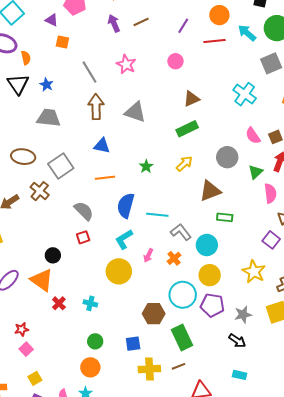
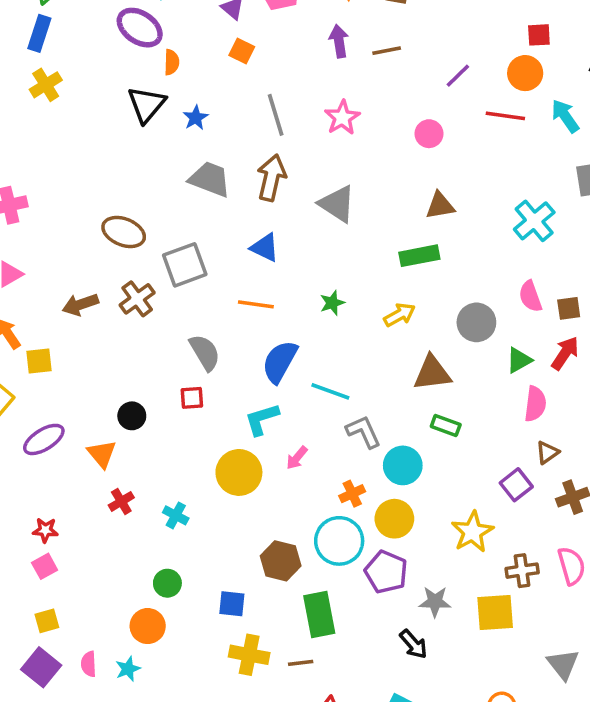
gray trapezoid: (49, 118) -> (210, 179), moved
orange cross: (174, 258) -> (352, 494), moved
orange triangle: (42, 280) -> (102, 454), size x0.7

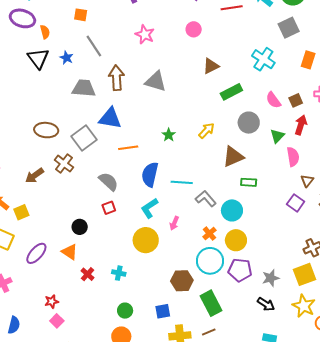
gray line: (276, 115) -> (94, 46), moved
blue triangle: (265, 248) -> (110, 118), moved, size x1.4
green rectangle: (419, 256) -> (231, 92), moved
yellow star: (472, 532) -> (304, 306), moved

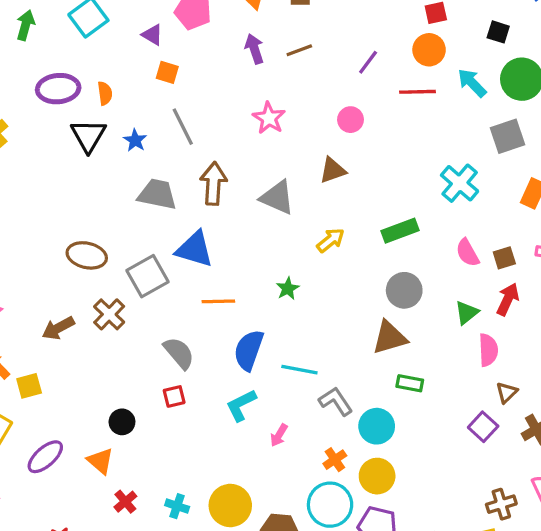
purple ellipse: (22, 18) -> (58, 89), moved, turned -30
brown triangle: (211, 66) -> (333, 170), moved
gray circle: (249, 123) -> (404, 290), moved
yellow arrow: (206, 131) -> (331, 240), moved
yellow circle: (146, 240) -> (230, 505), moved

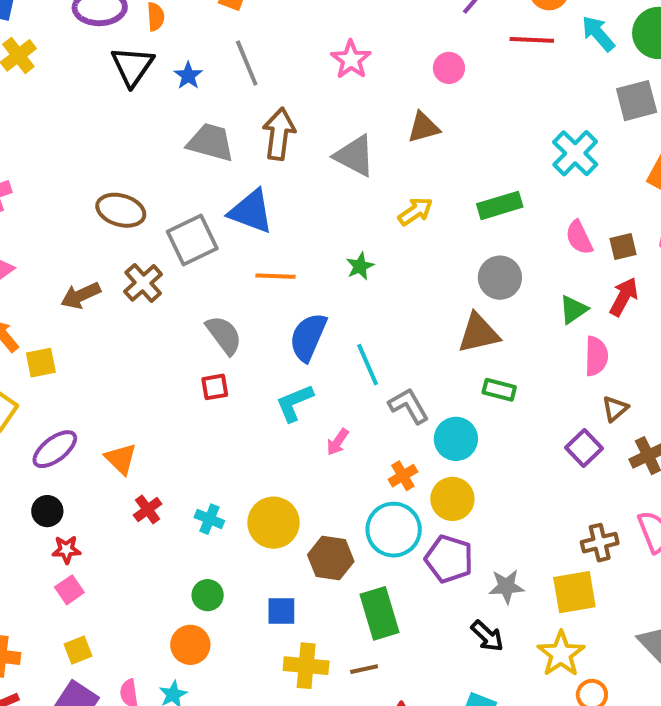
cyan line: (299, 370) -> (368, 365), turned 52
black circle: (122, 422) -> (47, 511), moved

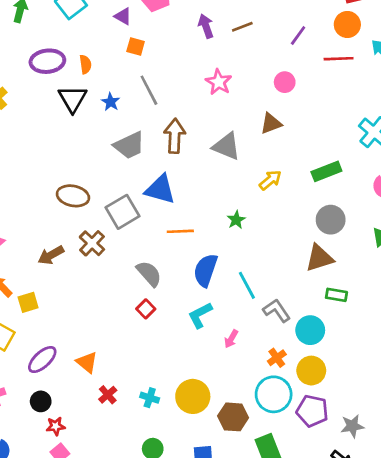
gray trapezoid: (211, 142) -> (129, 145), turned 144
red square: (215, 387) -> (146, 309), turned -30

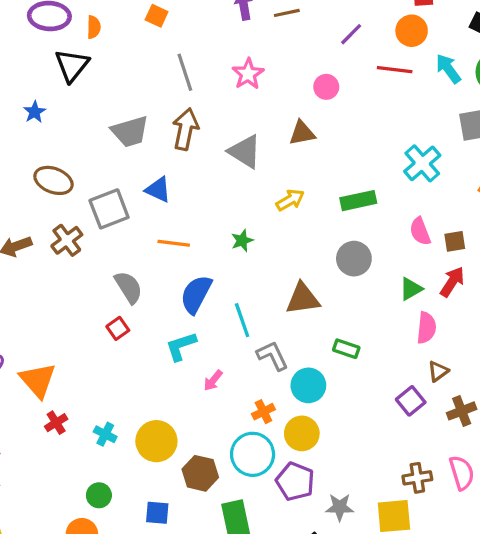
gray line: (149, 90) -> (185, 72), moved
blue star: (111, 102) -> (35, 112), moved
blue triangle: (160, 189) -> (158, 190), size x0.7
brown triangle: (319, 258) -> (303, 299), moved
orange triangle: (87, 362) -> (38, 380), size x1.4

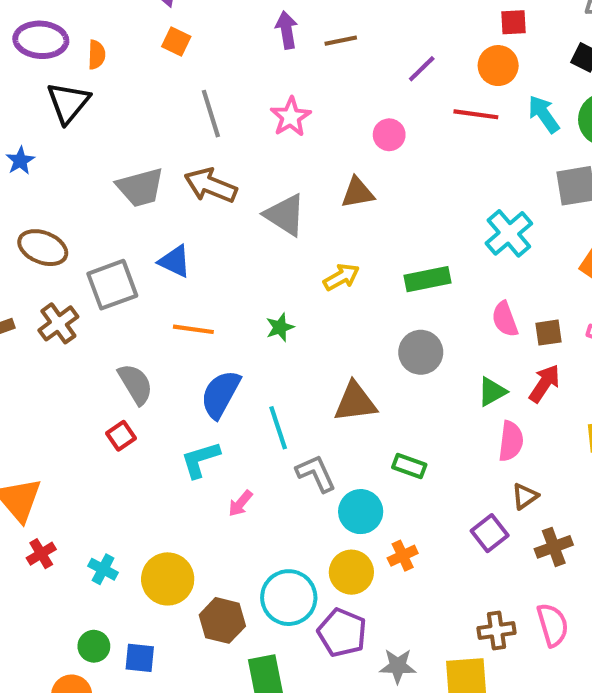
brown arrow: (185, 129) -> (210, 185), turned -81
orange cross: (263, 412) -> (403, 556), moved
blue square: (157, 513) -> (140, 658), moved

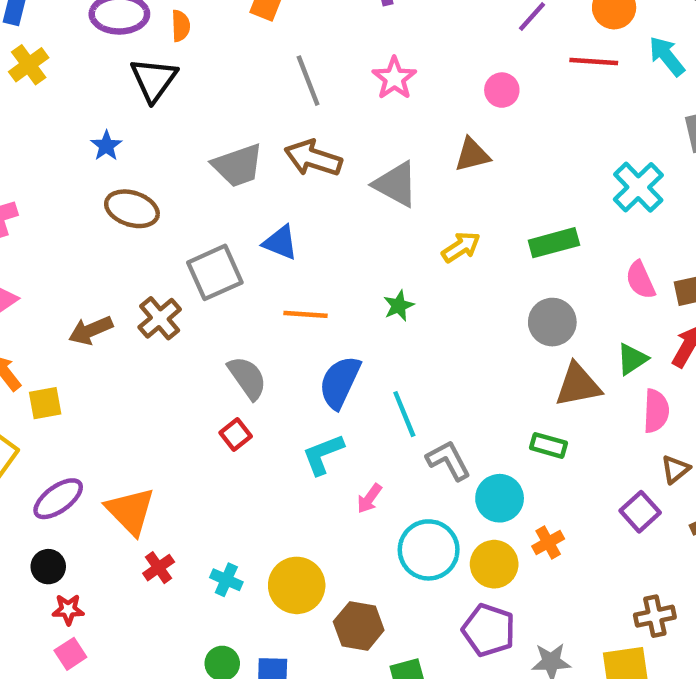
brown ellipse: (43, 248) -> (132, 209), moved
brown triangle: (355, 402) -> (578, 385), moved
cyan circle: (289, 598) -> (429, 550), moved

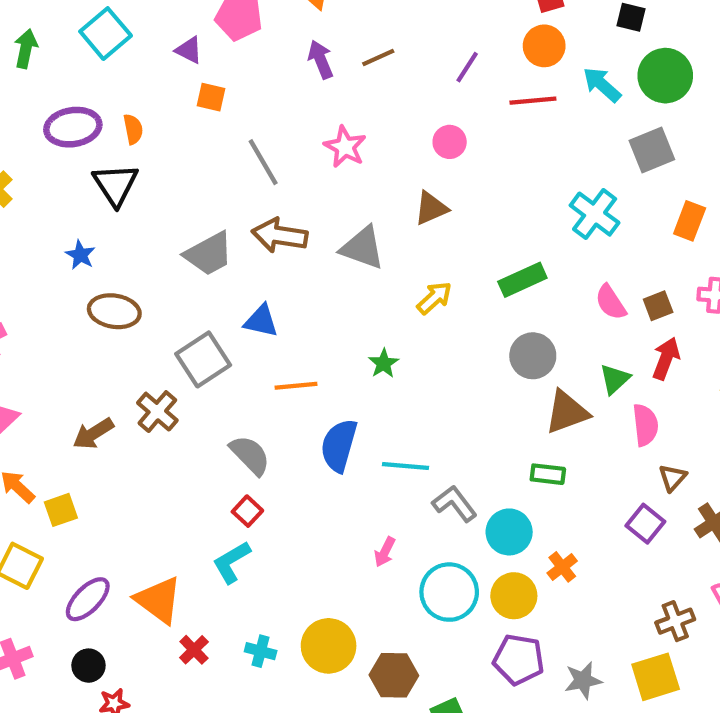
cyan line: (404, 414) -> (405, 466), turned -54
cyan L-shape: (323, 454) -> (232, 562), moved

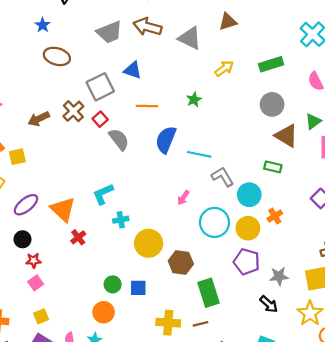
brown triangle: (567, 412) -> (286, 136), turned 45
red square: (247, 511) -> (100, 119), moved
cyan cross: (261, 651) -> (121, 220), moved, turned -32

